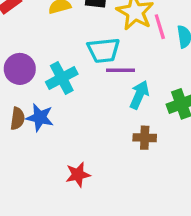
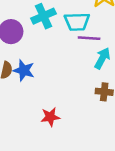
cyan cross: (62, 78) -> (43, 16), moved

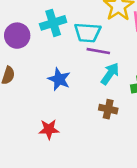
blue star: (24, 70) -> (59, 79), moved

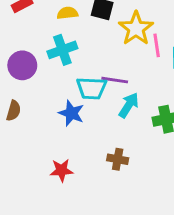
cyan trapezoid: (87, 33) -> (92, 88), moved
brown cross: (108, 109) -> (118, 159), moved

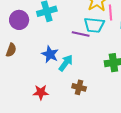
cyan trapezoid: (92, 88) -> (94, 25), moved
cyan arrow: (129, 105) -> (66, 63), moved

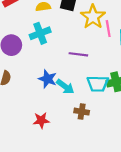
cyan trapezoid: (94, 25) -> (98, 84), moved
cyan arrow: (66, 63) -> (65, 87), turned 96

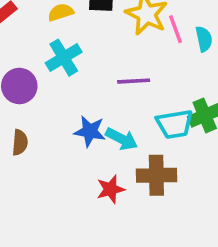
brown cross: (82, 112) -> (156, 175), size x1.5
red star: (41, 120) -> (111, 189), moved

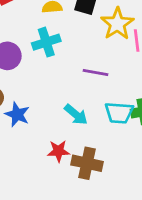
blue star: (90, 131) -> (17, 114), moved
brown cross: (156, 175) -> (87, 163), moved

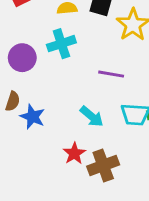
red star: (58, 151) -> (74, 153), turned -30
brown cross: (87, 163) -> (103, 165), turned -32

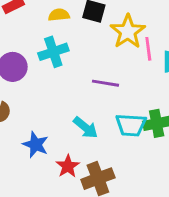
blue star: (33, 117) -> (36, 145), moved

